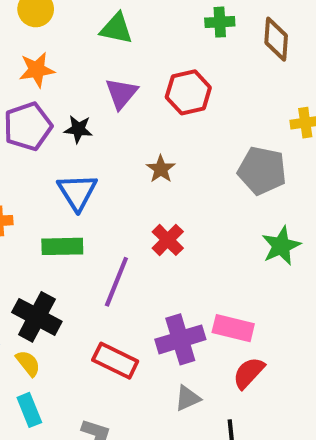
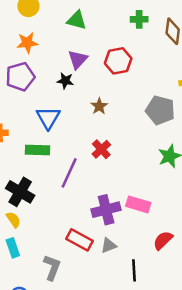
black star: (78, 129) -> (65, 81), moved
red rectangle: (115, 361) -> (80, 240), moved
red semicircle: (249, 373) -> (163, 240), moved

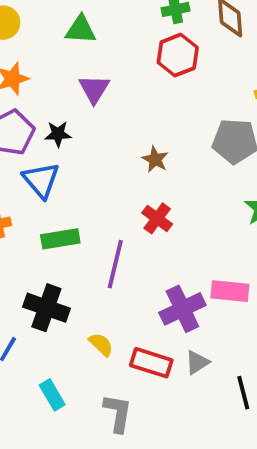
red hexagon: (118, 61) -> (178, 55), moved
black star: (65, 81) -> (58, 134), moved
brown star: (99, 106) -> (155, 159), moved
blue triangle: (48, 118) -> (41, 180), moved
yellow semicircle: (13, 220) -> (101, 344), moved

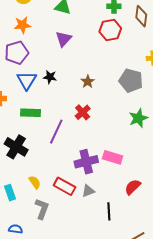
black star: (58, 134) -> (50, 77), moved
yellow semicircle: (101, 344) -> (35, 182), moved

